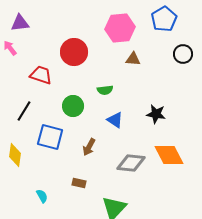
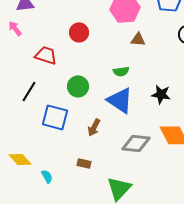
red circle: (74, 52) -> (79, 32), size x0.7
green semicircle: (105, 90) -> (121, 71), moved
blue triangle: (115, 120) -> (120, 100), size x1.6
yellow diamond: (15, 155) -> (20, 159), moved, turned -50

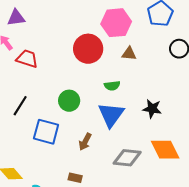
red circle: (79, 32) -> (88, 49), moved, size x1.5
red trapezoid: (46, 55) -> (27, 59), moved
blue triangle: (120, 100) -> (111, 115), turned 32

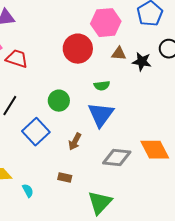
black star: (152, 109) -> (142, 62), moved
blue square: (46, 132) -> (36, 132), turned 32

